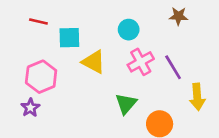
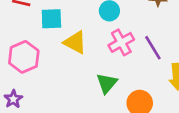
purple star: (30, 108) -> (13, 99), moved

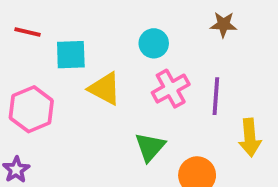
purple line: (153, 48) -> (216, 96), turned 35

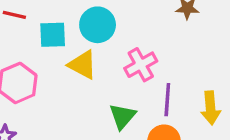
cyan circle: (154, 43) -> (98, 25), moved, size x1.4
purple line: (216, 96) -> (167, 100), moved

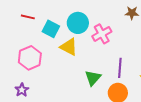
cyan square: (53, 35) -> (51, 29), turned 30
pink cross: (141, 65) -> (102, 34), moved

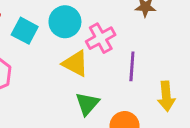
yellow triangle: (69, 47) -> (75, 63), moved
purple line: (120, 68) -> (132, 66), moved

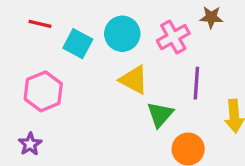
pink cross: (101, 38) -> (173, 37), moved
green triangle: (87, 104) -> (160, 114), moved

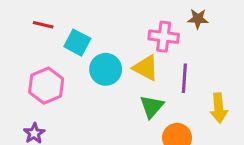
cyan circle: (122, 34) -> (106, 69), moved
pink cross: (173, 37) -> (164, 37), turned 36
yellow triangle: (134, 80) -> (146, 68), moved

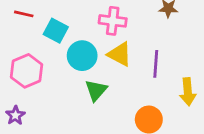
pink cross: (164, 37) -> (113, 21), moved
green triangle: (152, 107) -> (96, 90), moved

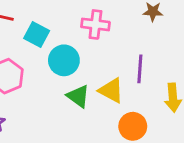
yellow triangle: (120, 54) -> (111, 90), moved
green triangle: (96, 90) -> (78, 96), turned -35

